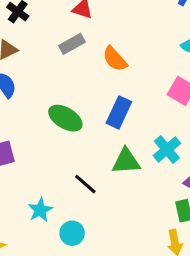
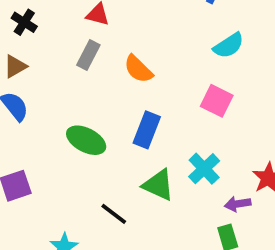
gray rectangle: (72, 44) -> (88, 55), turned -30
green triangle: (126, 161) -> (158, 185), turned 32

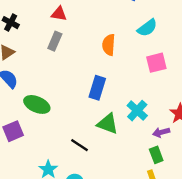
orange semicircle: (138, 69) -> (109, 45), moved, turned 54
pink square: (217, 101) -> (156, 63), moved, turned -36
green ellipse: (86, 140) -> (37, 104), moved

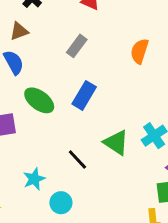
gray rectangle: (55, 41) -> (77, 46), moved
blue rectangle: (97, 88) -> (84, 95), moved

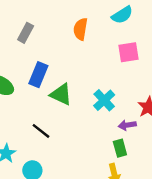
green triangle: (116, 143) -> (61, 94), moved

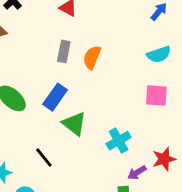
orange semicircle: (80, 29) -> (92, 57), moved
gray rectangle: (26, 33) -> (64, 51), moved, turned -30
purple arrow: (127, 125) -> (137, 173), turned -36

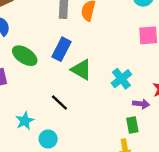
purple arrow: (137, 173) -> (141, 104), turned -133

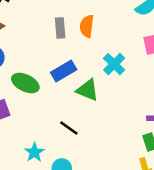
blue rectangle: (62, 49) -> (64, 71), turned 40
cyan cross: (121, 79) -> (114, 64), moved

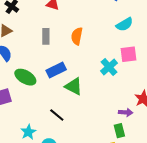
gray rectangle: (60, 28) -> (46, 36), moved
cyan cross: (114, 64) -> (109, 67), moved

